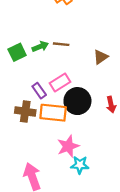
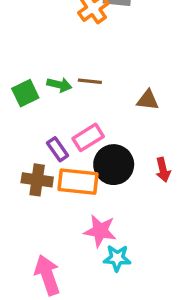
green arrow: (40, 47) -> (59, 85), turned 35
brown triangle: (101, 57) -> (148, 100), turned 42
pink star: (68, 146) -> (100, 231), turned 30

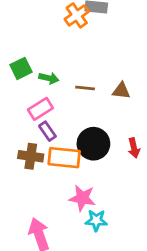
brown line: (90, 81) -> (85, 88), moved
green square: (25, 93) -> (21, 68), moved
pink rectangle: (88, 137) -> (40, 109), moved

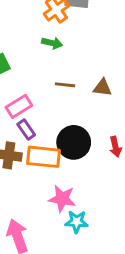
green arrow: (49, 78) -> (52, 43), moved

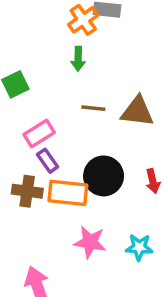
green arrow: (52, 43) -> (78, 59), turned 78
brown triangle: (102, 88) -> (137, 111), size x1.5
cyan star: (77, 222) -> (139, 247), moved

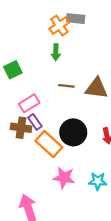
brown cross: (27, 191) -> (21, 128), moved
orange rectangle: (68, 193) -> (49, 144), turned 36

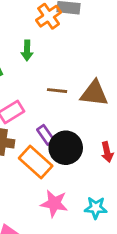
green arrow: (56, 52) -> (27, 51), moved
purple rectangle: (35, 122) -> (46, 135), moved

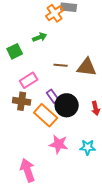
green arrow: (27, 51) -> (40, 37), turned -112

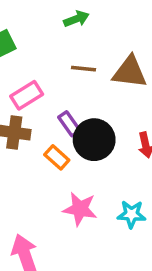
green arrow: (40, 37) -> (76, 19), moved
orange rectangle: (46, 115) -> (57, 157), size x0.6

